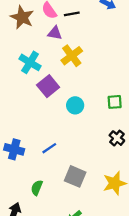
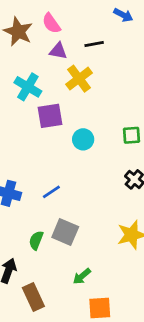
black line: (72, 14) -> (94, 44), moved
purple square: (48, 86) -> (50, 116), turned 30
gray square: (75, 176) -> (65, 232), moved

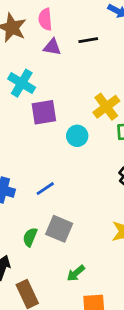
pink semicircle: (51, 23) -> (45, 19), turned 30
yellow cross: (79, 79) -> (106, 107), moved

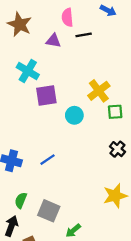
pink semicircle: (45, 19) -> (67, 17), moved
gray square: (59, 229) -> (49, 211), moved
green semicircle: (30, 237) -> (21, 200), moved

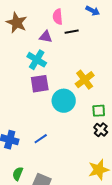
cyan cross: (28, 71) -> (37, 60), moved
green square: (115, 112) -> (99, 111), moved
cyan circle: (74, 115) -> (64, 101), size x1.5

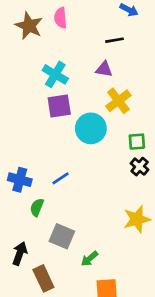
pink semicircle: (58, 17) -> (61, 18), moved
black line: (72, 32) -> (115, 40), moved
purple triangle: (46, 37) -> (104, 69), moved
green semicircle: (18, 174) -> (37, 207), moved

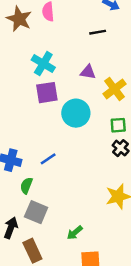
purple triangle: (104, 69) -> (88, 72), moved
yellow cross: (118, 101) -> (115, 89), moved
gray square: (62, 236) -> (36, 212), moved

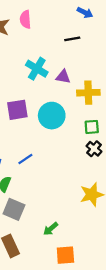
cyan cross: (43, 64) -> (37, 69), moved
yellow cross: (115, 89) -> (88, 93), turned 35
purple square: (47, 93) -> (17, 110), moved

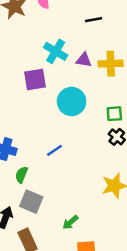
yellow cross: (88, 93) -> (111, 64), moved
purple square: (17, 110) -> (35, 79), moved
blue line: (25, 159) -> (54, 150), moved

